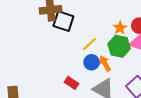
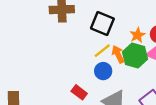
black square: (63, 21) -> (102, 23), moved
orange arrow: (105, 63) -> (118, 54), moved

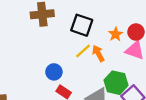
green hexagon: (135, 55) -> (116, 83), moved
blue circle: (103, 71) -> (54, 72), moved

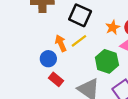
orange arrow: (98, 53) -> (61, 43), moved
green hexagon: (116, 83) -> (107, 61), moved

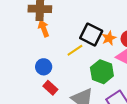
black square: (80, 15) -> (91, 35), moved
orange arrow: (61, 43) -> (44, 28), moved

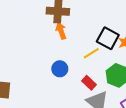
red rectangle: (50, 88) -> (89, 83), moved

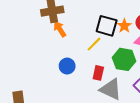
red rectangle: (89, 83) -> (98, 73), turned 72

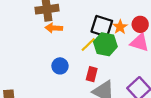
orange arrow: (60, 29) -> (54, 28), turned -56
green hexagon: (124, 59) -> (105, 44), moved

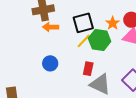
black square: (102, 26) -> (83, 23), moved, turned -30
blue circle: (60, 66) -> (50, 63), moved

